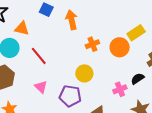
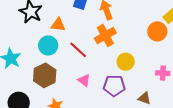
orange cross: (92, 44) -> (105, 36), moved, size x1.5
pink cross: (120, 89) -> (163, 73), turned 32

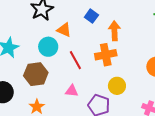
pink triangle: (84, 80) -> (72, 91), turned -48

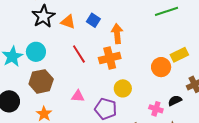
orange triangle: (64, 30) -> (68, 22), moved
cyan circle: (48, 47) -> (36, 52), moved
red line: (75, 60) -> (79, 54), moved

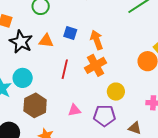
red line: (79, 54) -> (65, 69), turned 60

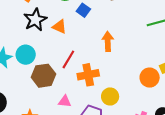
blue square: (70, 33) -> (83, 10), moved
orange cross: (96, 65) -> (88, 75), moved
brown hexagon: (35, 105) -> (43, 76), moved

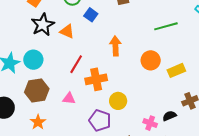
brown hexagon: (43, 76) -> (37, 90), moved
orange circle: (150, 78) -> (151, 60), moved
pink triangle: (65, 101) -> (69, 98), moved

